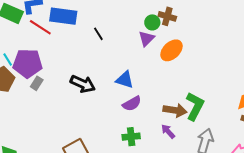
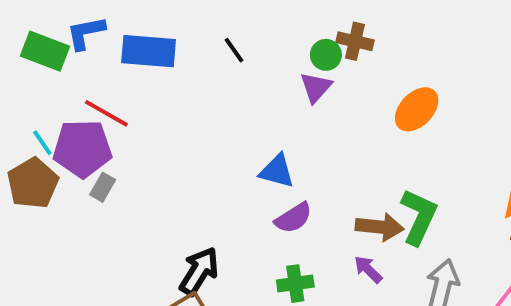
red line: (40, 27) -> (106, 113), moved
black line: (98, 34) -> (234, 50), moved
orange ellipse: (171, 50) -> (417, 109), moved
black arrow: (83, 84) -> (199, 271), moved, turned -80

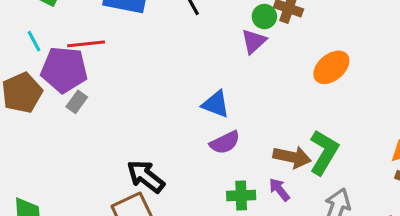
red line: (106, 113) -> (86, 44), turned -42
cyan line: (42, 143) -> (34, 41), moved
black arrow: (199, 271) -> (146, 176), turned -90
green cross: (295, 284) -> (241, 195), moved

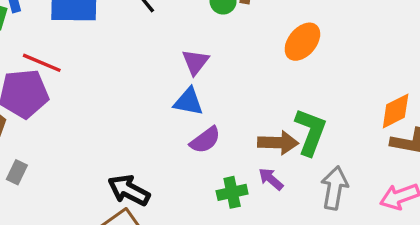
purple triangle: (254, 41) -> (195, 62), moved
red line: (86, 44) -> (42, 63), turned 39
gray rectangle: (77, 102) -> (17, 172), moved

